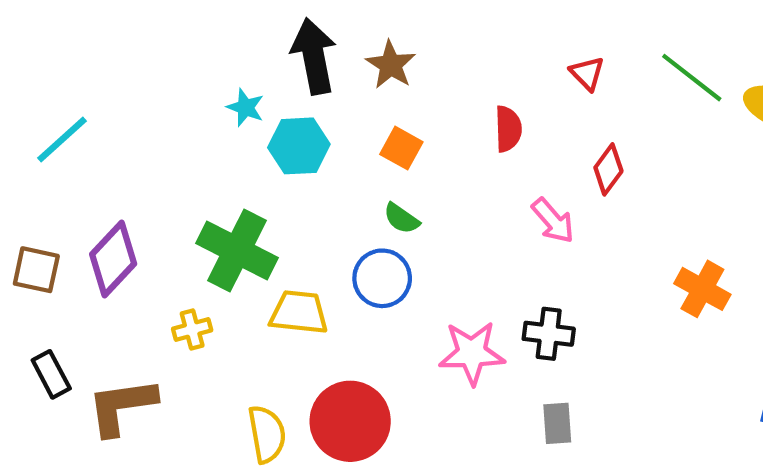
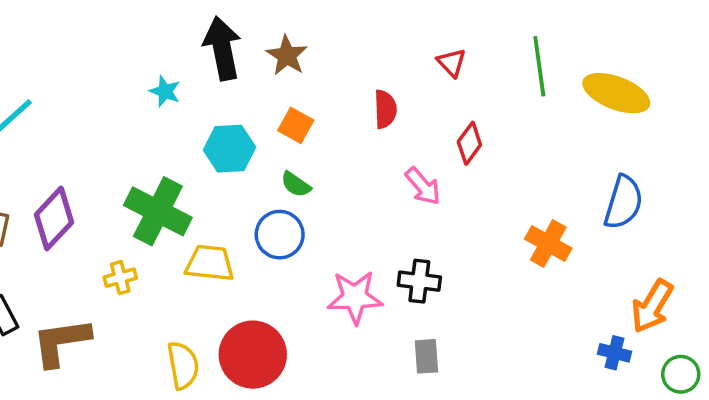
green line: (692, 78) -> (539, 66), turned 44
cyan hexagon: (299, 146) -> (229, 149), moved

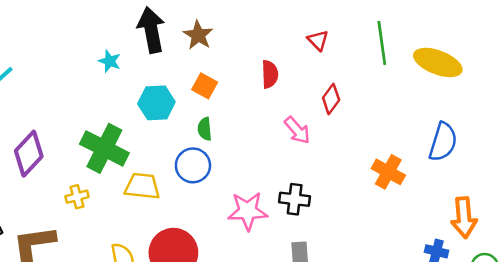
green semicircle: (296, 184) -> (205, 129), turned 50
orange arrow: (652, 306) -> (464, 217), turned -36

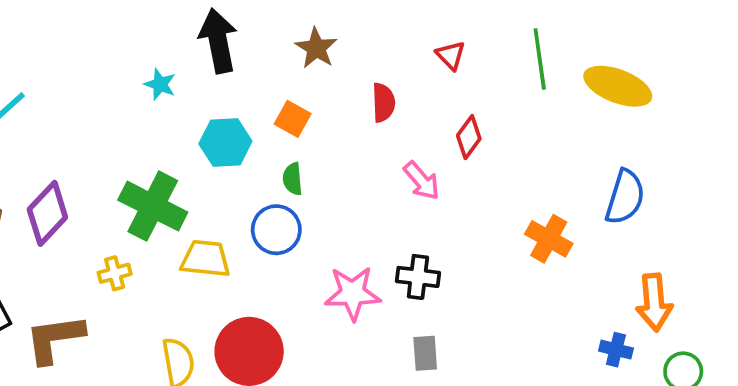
brown star: (198, 35) -> (316, 48), moved

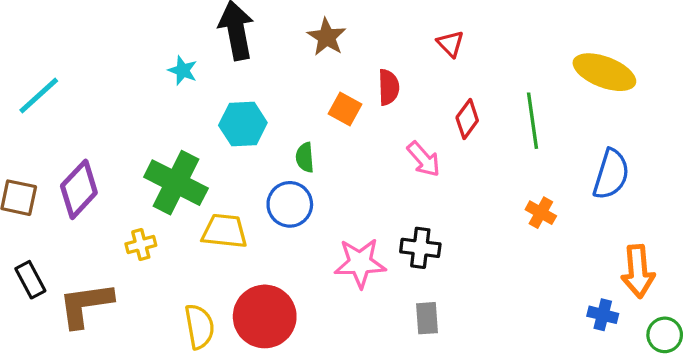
green line: (540, 59) -> (532, 121), moved
orange square: (293, 119) -> (345, 109), moved
orange cross: (549, 239) -> (541, 213), size x0.7

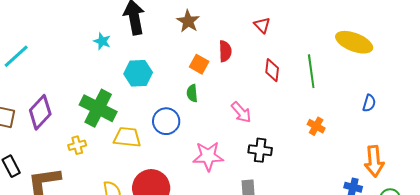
red diamond: (467, 119) -> (272, 70), turned -30
green semicircle: (305, 157) -> (192, 93), moved
pink arrow: (424, 159) -> (241, 112), moved
blue semicircle: (611, 174) -> (369, 103), moved, size x0.6
black cross: (420, 248) -> (260, 150), moved

